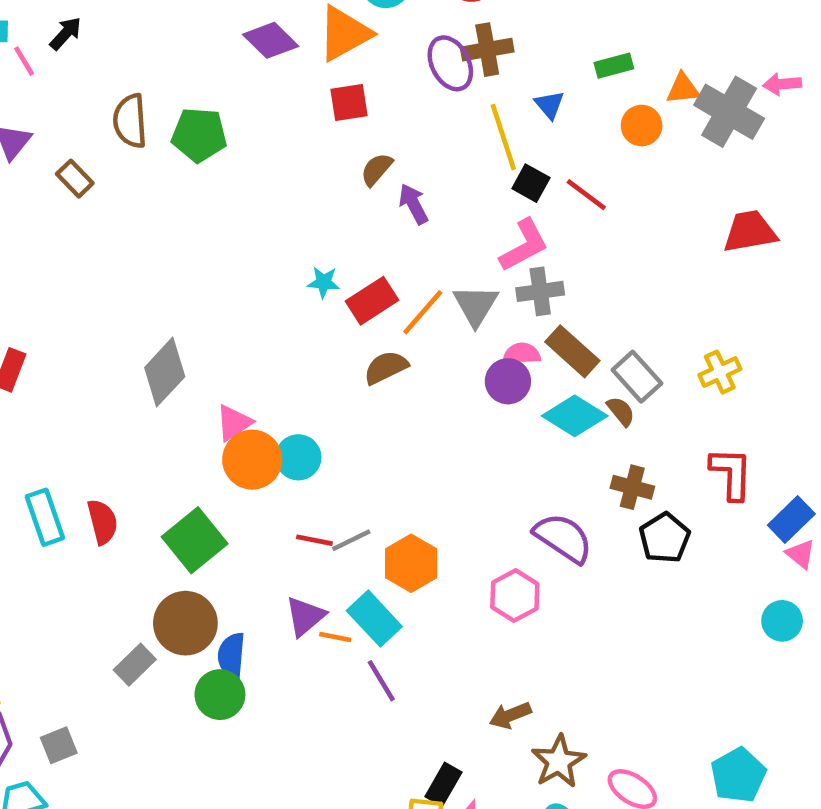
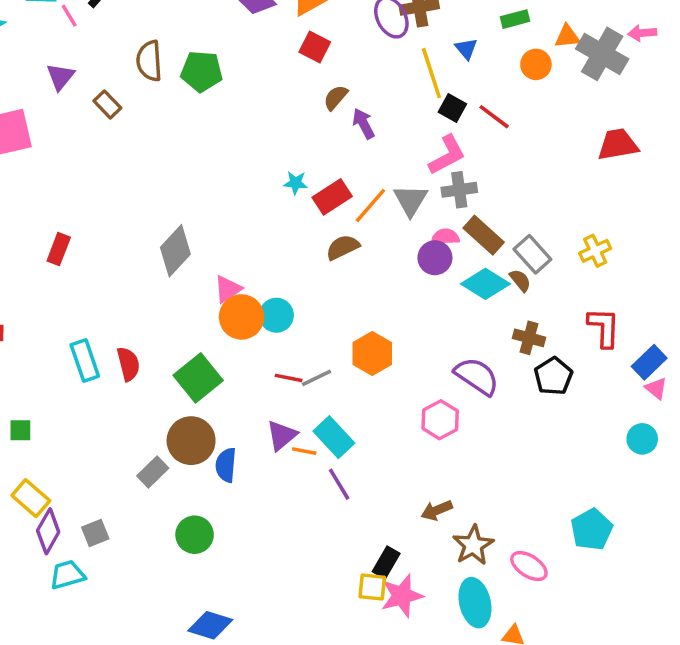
red square: (349, 103) -> (315, 47), turned 36
orange hexagon: (411, 563) -> (372, 354), moved
green circle: (220, 695) -> (195, 535), moved
cyan pentagon: (738, 775) -> (592, 529), moved

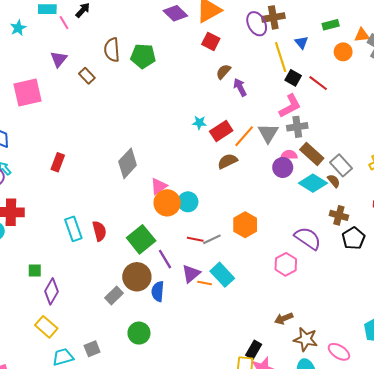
purple line: (339, 484) -> (165, 259), moved
yellow rectangle: (31, 498) -> (46, 327), moved
purple diamond: (48, 531) -> (51, 291), moved
gray square: (95, 533) -> (92, 349), moved
brown star: (473, 545) -> (306, 339), turned -30

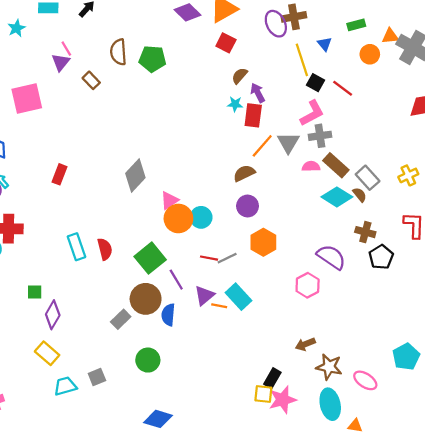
pink line: (64, 23) -> (66, 49), moved
cyan star: (199, 123) -> (235, 104), moved
red rectangle: (221, 131) -> (253, 115), moved, turned -50
purple circle: (283, 167) -> (248, 206), moved

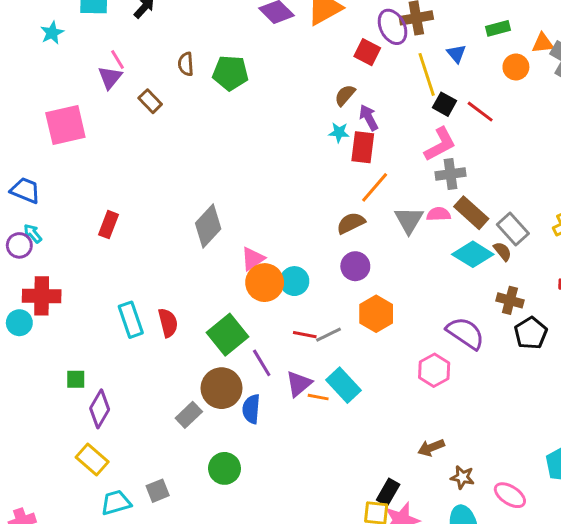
red square: (226, 43) -> (367, 52), moved
brown semicircle: (118, 52) -> (186, 64), size x0.7
gray triangle: (288, 143) -> (409, 220), moved
brown star: (329, 367) -> (462, 477), size x0.7

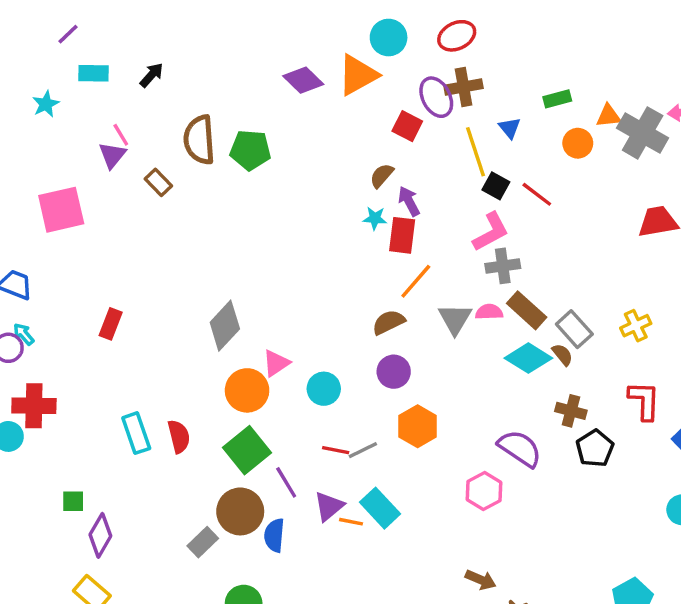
brown semicircle: (186, 64) -> (199, 140), size x1.8
orange circle: (265, 283) -> (247, 390), moved
brown arrow: (431, 448) -> (481, 580), turned -135

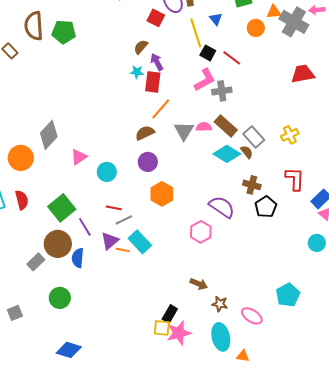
gray cross: (503, 266) -> (222, 91), moved
orange circle: (247, 390) -> (21, 158), moved
gray line: (363, 450) -> (124, 220), moved

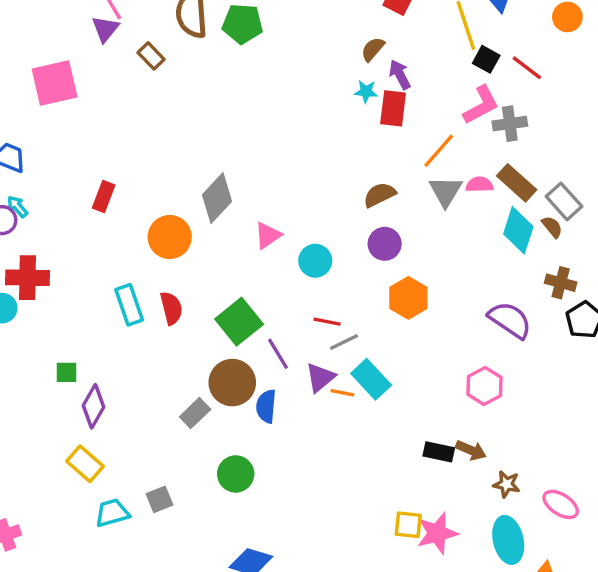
orange line: (161, 109) -> (439, 151), moved
cyan diamond: (227, 154) -> (518, 230), turned 76
pink hexagon: (201, 232) -> (484, 386), moved
black rectangle: (170, 314) -> (439, 452), moved, turned 72

